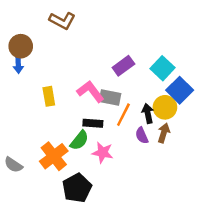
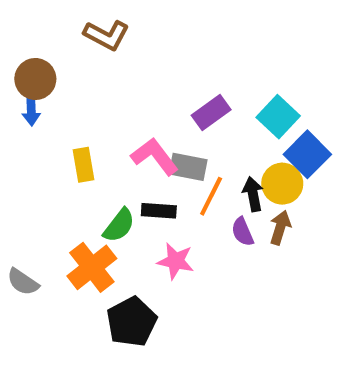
green semicircle: (79, 140) -> (119, 225), moved

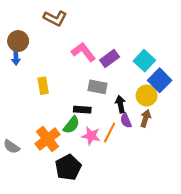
pink L-shape: (155, 156) -> (83, 52), moved
black arrow: (253, 194) -> (120, 104), moved
orange line: (211, 196) -> (110, 133), moved
green semicircle: (119, 225) -> (71, 125), moved

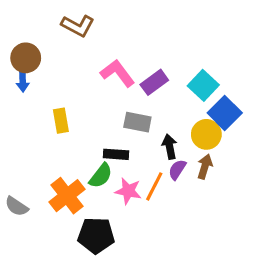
purple semicircle: (126, 121) -> (177, 170), turned 56
black pentagon: (68, 167) -> (96, 235), turned 30

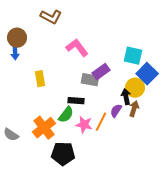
purple rectangle: (154, 82) -> (101, 72), moved
cyan square: (203, 85) -> (133, 56), turned -30
black arrow: (170, 147) -> (126, 97), moved

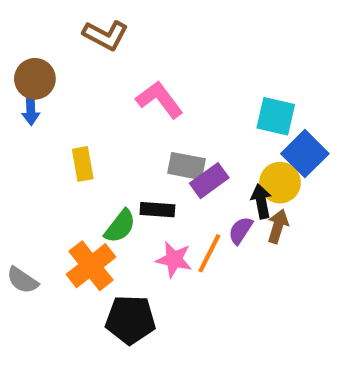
purple rectangle: (101, 72) -> (209, 181), moved
green semicircle: (66, 115) -> (120, 226), moved

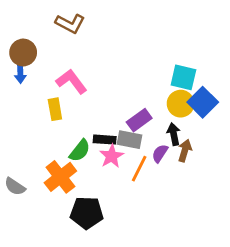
pink L-shape: (160, 100) -> (71, 82), moved
gray rectangle: (186, 166) -> (130, 140), moved
yellow circle: (280, 183) -> (181, 104), moved
pink star: (174, 259) -> (112, 156), moved, turned 30

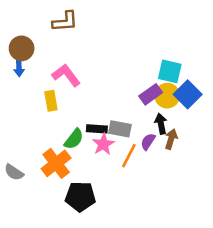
brown L-shape: (70, 23) -> (65, 22), turned -32
purple rectangle: (139, 120) -> (151, 94), moved

